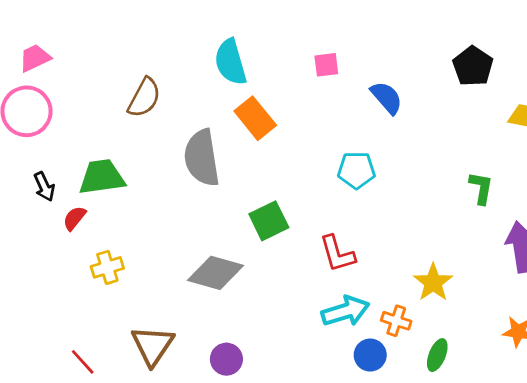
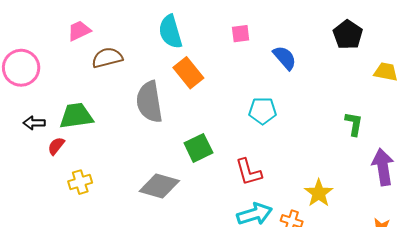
pink trapezoid: (35, 58) -> (79, 31), moved
brown semicircle: (144, 98) -> (107, 58), turned -132
black arrow: (44, 187) -> (34, 123), turned 115

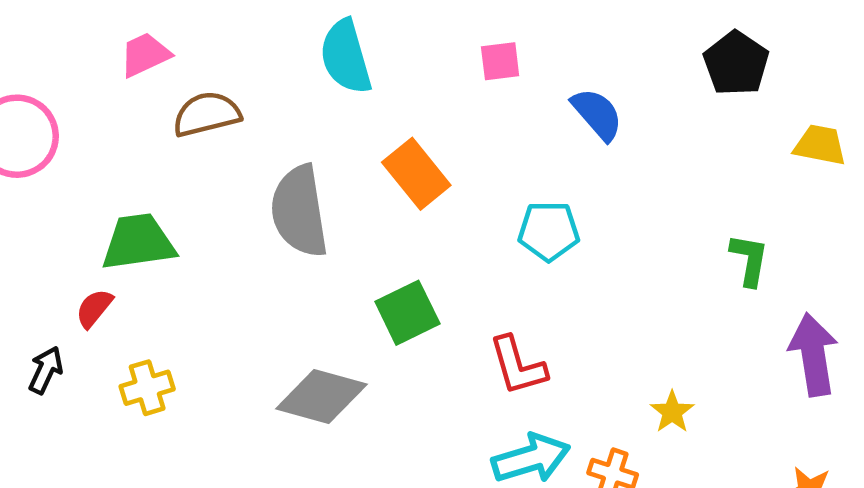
orange rectangle: (188, 73) -> (416, 174), moved
black arrow: (34, 123) -> (46, 370), moved, turned 115
yellow star: (319, 193) -> (672, 412), size x0.7

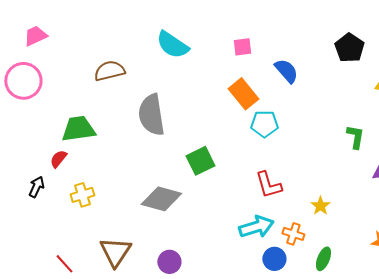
pink trapezoid: (145, 55) -> (35, 36), moved
cyan semicircle: (346, 57) -> (172, 45), turned -40
orange rectangle: (416, 174) -> (243, 94), moved
red L-shape: (518, 366) -> (268, 185), moved

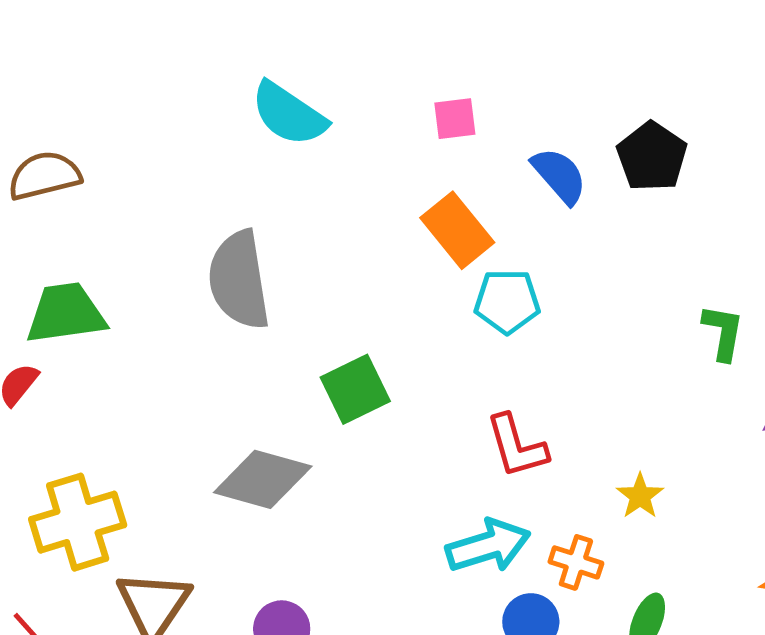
black pentagon: (349, 48) -> (652, 157), moved
brown semicircle: (109, 71) -> (44, 176), moved
yellow cross: (82, 195) -> (78, 522), moved, size x1.6

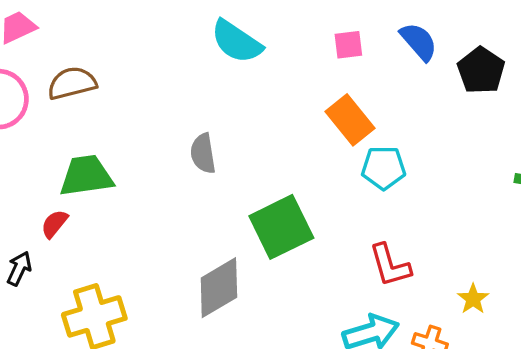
blue semicircle: (559, 176) -> (419, 42), moved
gray semicircle: (239, 280) -> (203, 153), size x0.6
green square: (355, 389) -> (281, 227), size x1.4
gray diamond: (263, 479) -> (219, 288), turned -46

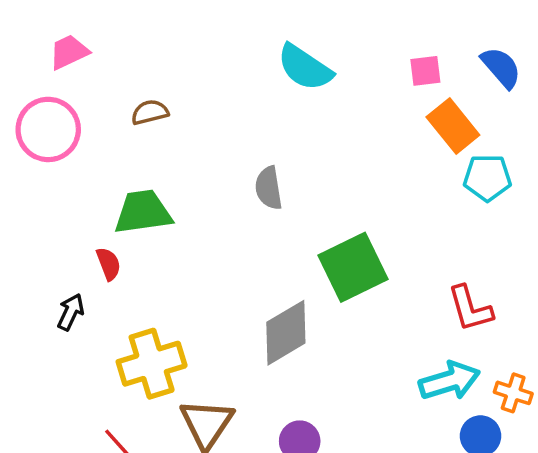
brown semicircle: (72, 83) -> (150, 112), moved, size x0.7
orange rectangle: (350, 120) -> (453, 126), moved
cyan pentagon: (384, 168) -> (487, 178), moved
red semicircle: (54, 224) -> (109, 264), turned 120

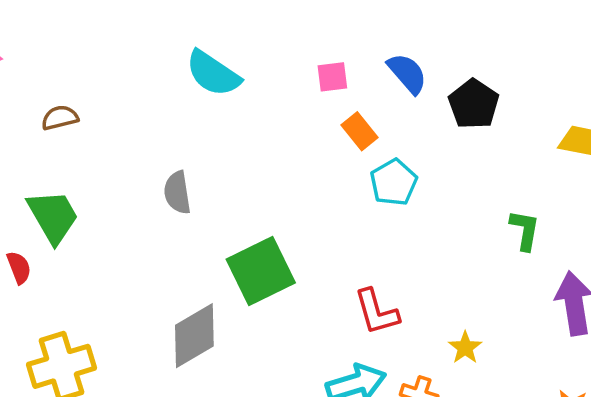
orange rectangle: (453, 126) -> (360, 131), size x0.7
cyan pentagon: (487, 178) -> (394, 182), turned -30
green trapezoid: (143, 212) -> (53, 216), turned 68

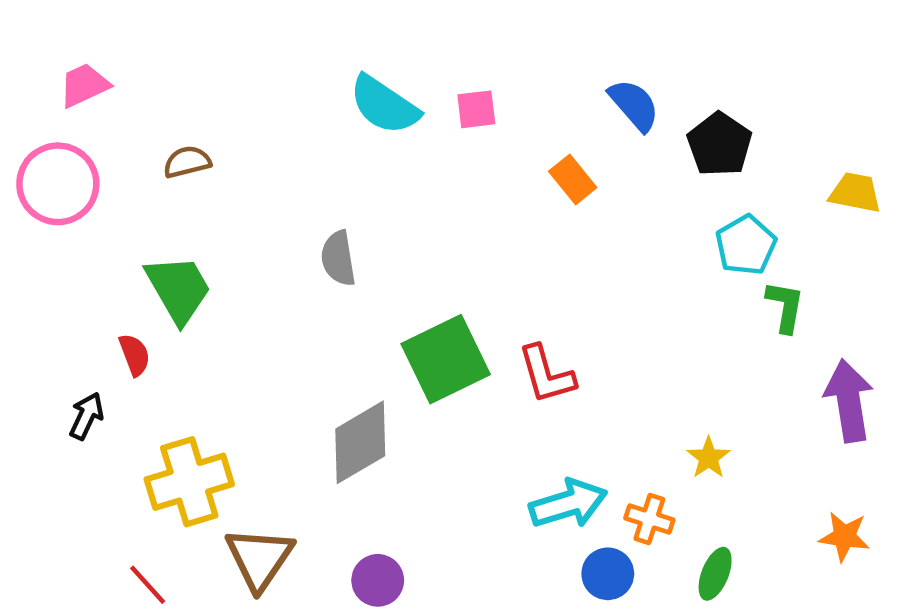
pink square: (332, 77) -> (476, 109), moved
cyan pentagon: (394, 182) -> (746, 245), moved
red L-shape: (377, 312) -> (546, 374), moved

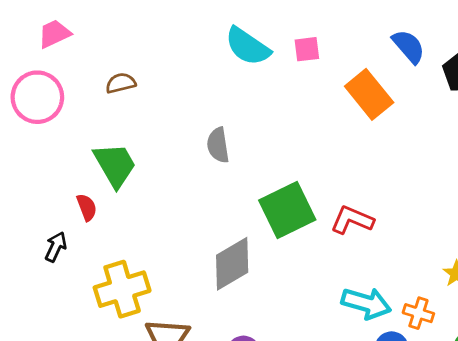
orange rectangle: (573, 179) -> (369, 94), size x1.6
red L-shape: (546, 374) -> (352, 220), turned 129
cyan arrow: (568, 504) -> (366, 303), turned 33

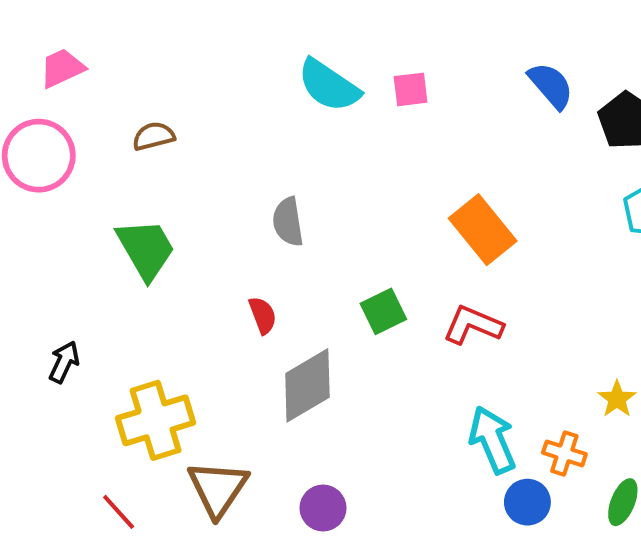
orange rectangle: (369, 94) -> (483, 230), moved
red semicircle: (87, 207) -> (263, 315), moved
green square: (287, 210) -> (383, 311), size x0.6
cyan arrow: (366, 303) -> (492, 440), turned -129

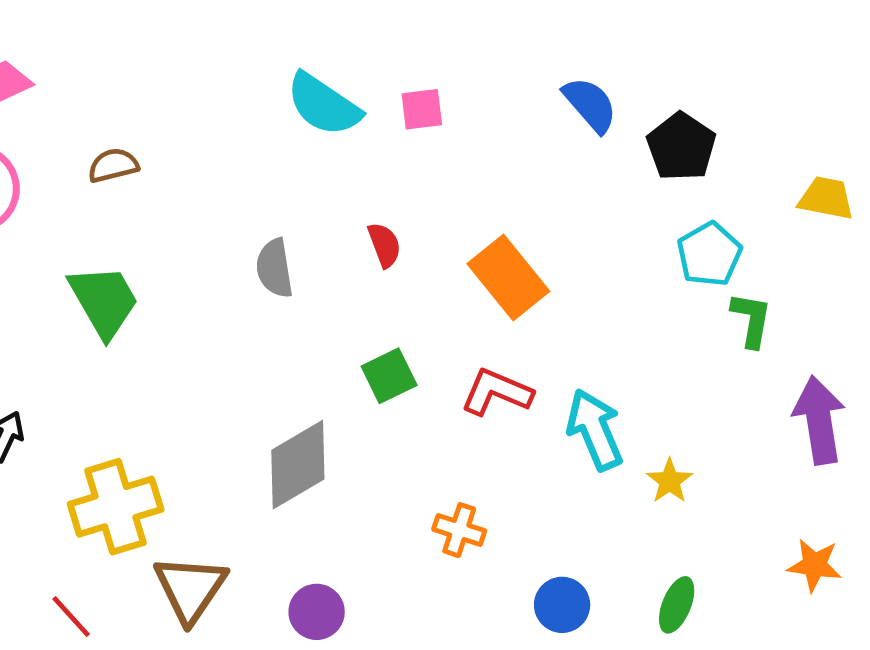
red semicircle: (263, 315) -> (384, 245), moved
cyan arrow: (492, 440) -> (595, 430), moved
orange cross: (564, 453) -> (459, 530), moved

